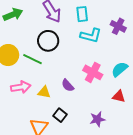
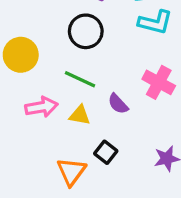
green line: (33, 59) -> (80, 79), moved

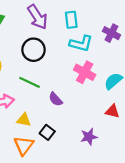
pink cross: (159, 82) -> (85, 72), moved
yellow triangle: (80, 115) -> (24, 120), moved

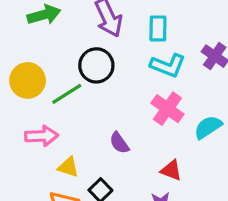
green line: (30, 82) -> (67, 94), moved, turned -65
red triangle: (112, 111) -> (171, 170), moved

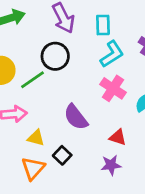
cyan L-shape: (168, 65) -> (112, 54), turned -52
purple semicircle: (119, 143) -> (76, 117), size x1.5

